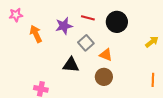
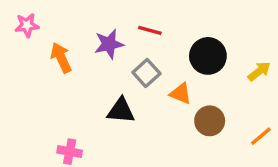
black circle: (117, 22) -> (208, 56), moved
brown circle: (104, 77) -> (210, 121), moved
orange line: (153, 80) -> (261, 136), turned 48

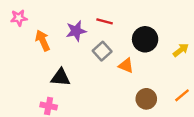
black triangle: (121, 111) -> (61, 77), moved
brown circle: (210, 121) -> (146, 99), moved

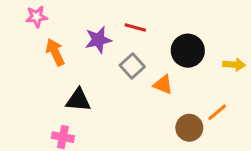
pink star: (19, 18) -> (37, 17), moved
yellow arrow: (181, 50) -> (234, 64), turned 42
orange line: (182, 95) -> (217, 112), moved

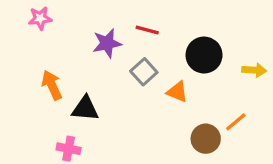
orange arrow: (55, 52) -> (52, 85), moved

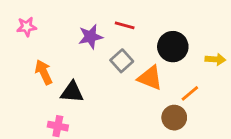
pink star: (40, 18) -> (27, 27), moved
orange triangle: (177, 92) -> (150, 78), size x1.4
orange line: (236, 122) -> (190, 93), moved

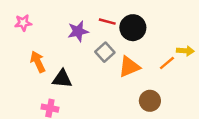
black circle: (173, 47) -> (133, 28), moved
orange triangle: (150, 78) -> (129, 67), turned -45
orange line: (190, 93) -> (167, 63), moved

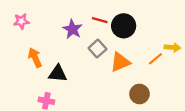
purple star: (78, 31) -> (72, 29), turned -30

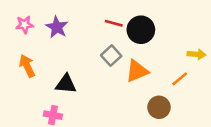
purple star: (72, 29) -> (57, 27), moved
orange arrow: (35, 58) -> (27, 66), moved
orange line: (155, 59) -> (180, 79), moved

